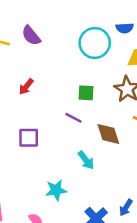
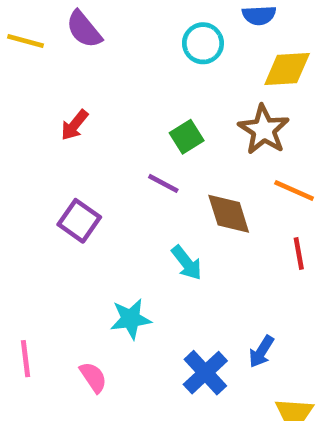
cyan circle: (95, 43) -> (203, 43), size x0.7
green square: (86, 93) -> (187, 137), turned -35
purple square: (29, 138) -> (79, 221), turned 35

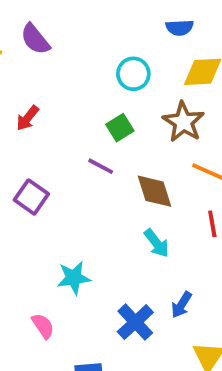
cyan circle: (203, 43) -> (133, 74), moved
cyan arrow: (187, 263) -> (156, 243), moved

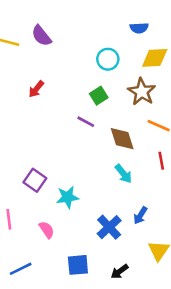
purple square: (31, 197) -> (35, 180), moved

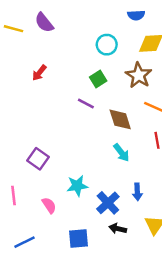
cyan star: (67, 197) -> (77, 186), moved
blue arrow: (140, 215) -> (137, 192), turned -35
black arrow: (120, 271) -> (118, 229), moved, turned 49

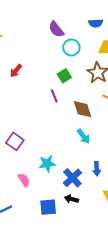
purple semicircle: (44, 23) -> (56, 29), moved
purple line: (86, 104) -> (54, 96), turned 40
black arrow: (118, 229) -> (71, 199), moved

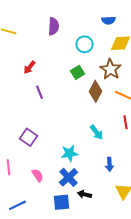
purple semicircle: (56, 29) -> (54, 26), moved, turned -138
purple line: (54, 96) -> (40, 92), moved
brown diamond: (83, 109) -> (96, 91), moved, turned 45
cyan star: (47, 164) -> (70, 153), moved
blue cross: (72, 178) -> (68, 177), moved

